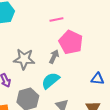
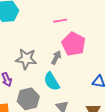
cyan semicircle: (50, 81) -> (52, 81), turned -84

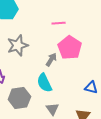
gray star: (26, 59) -> (18, 45), moved, turned -30

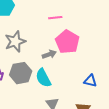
gray arrow: (51, 60) -> (49, 54), turned 40
gray hexagon: (19, 98) -> (21, 73), moved

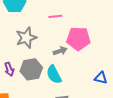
pink line: (55, 18) -> (55, 16), moved
pink pentagon: (67, 42) -> (78, 39), turned -30

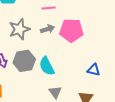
gray arrow: (60, 51) -> (47, 29), moved

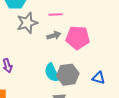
gray star: (19, 29) -> (27, 23), moved
gray hexagon: (24, 61) -> (68, 75), moved

